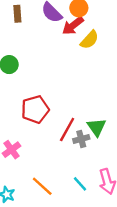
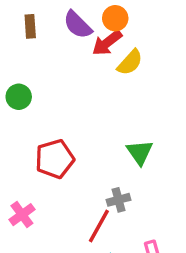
green triangle: (97, 127) -> (140, 152), moved
red line: (67, 130) -> (99, 226), moved

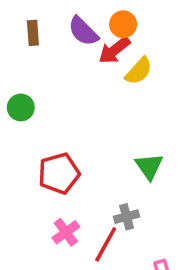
pink cross: (22, 215) -> (66, 232), moved

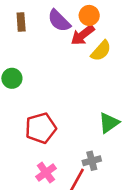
green triangle: (149, 166) -> (109, 123), turned 30

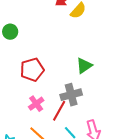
gray cross: (92, 161) -> (71, 95), size x1.5

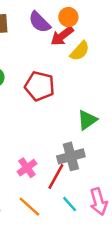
red pentagon: (32, 70) -> (40, 86), moved, turned 30

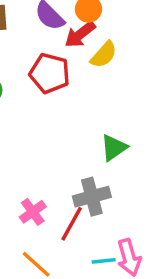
red pentagon: (40, 86) -> (50, 73), moved
cyan line: (70, 204) -> (104, 261), moved, turned -54

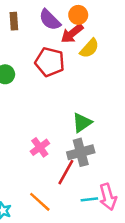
green triangle: (114, 148) -> (82, 123), moved
pink cross: (33, 212) -> (40, 147), moved

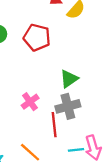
red pentagon: (50, 62) -> (37, 37), moved
red line: (66, 172) -> (54, 125), turned -35

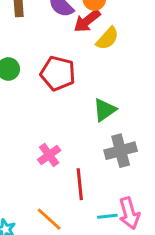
green triangle: (69, 79) -> (105, 110), moved
gray cross: (68, 106) -> (121, 151), moved

